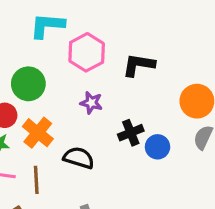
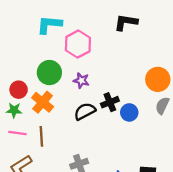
black L-shape: (139, 65) -> (126, 22), moved
green circle: (28, 84) -> (49, 73), moved
black semicircle: (79, 158) -> (85, 111), moved, turned -45

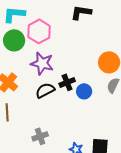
green circle: (49, 73) -> (14, 40), moved
purple star: (81, 81) -> (42, 63), size x1.6

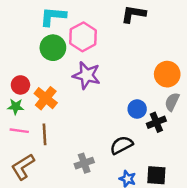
black cross: (67, 82) -> (156, 122), moved
black semicircle: (45, 90) -> (121, 145), moved

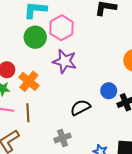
black semicircle: (121, 145) -> (80, 108), moved

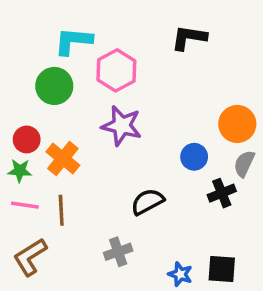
green circle: (35, 37) -> (54, 86), moved
blue circle: (109, 91) -> (194, 157), moved

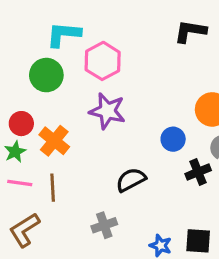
black L-shape: (189, 38) -> (190, 31), moved
green star: (20, 171) -> (15, 152), turned -30

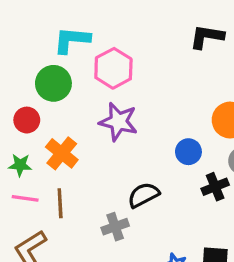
red circle: (21, 124) -> (27, 120), moved
green star: (15, 152) -> (20, 165), turned 30
gray cross: (104, 225) -> (115, 227), moved

